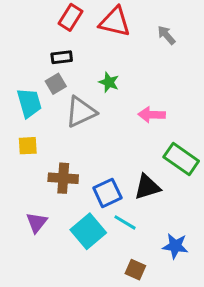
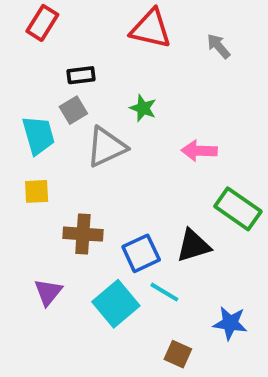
red rectangle: (71, 17) -> (42, 23), moved

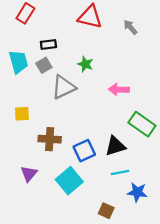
cyan trapezoid: (38, 135) -> (18, 62), moved
cyan line: (164, 292) -> (120, 173), moved, turned -42

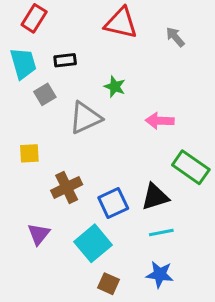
cyan trapezoid: (18, 62) -> (23, 63), moved
gray square: (44, 65) -> (45, 94), moved
brown cross: (50, 139) -> (67, 187), turned -30
blue star: (137, 192) -> (160, 274), moved
brown square: (106, 211) -> (109, 284), moved

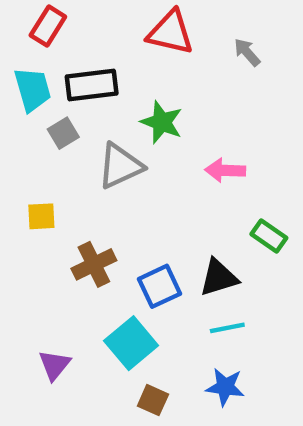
black rectangle: (65, 60) -> (92, 85), size x1.6
green star: (115, 87) -> (162, 122), size x1.4
green rectangle: (191, 167) -> (269, 236), size x0.7
purple triangle: (39, 234) -> (55, 365), moved

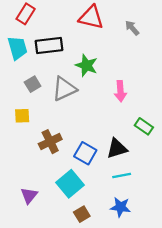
gray square: (63, 133) -> (33, 84), moved
pink arrow: (225, 170) -> (120, 91), turned -96
blue square: (160, 286) -> (85, 153), turned -35
brown square: (153, 400) -> (82, 214), turned 35

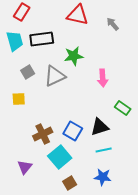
green star: (86, 65) -> (74, 56), turned -30
brown cross: (50, 142) -> (43, 134), moved

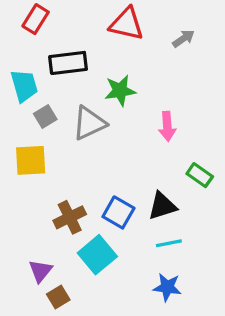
gray arrow: (113, 24) -> (183, 39), turned 96
cyan trapezoid: (15, 41) -> (24, 86), moved
yellow square: (19, 99) -> (31, 160), size x1.5
brown square: (70, 183) -> (58, 297), moved

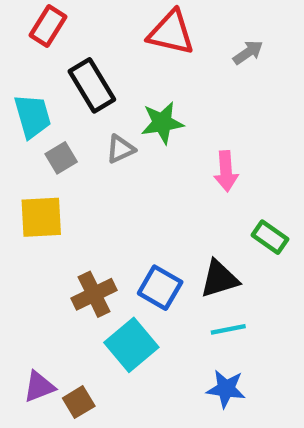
black rectangle: (68, 63) -> (92, 85), turned 66
gray triangle: (89, 123) -> (120, 149), moved, size x0.6
purple triangle: (40, 271) -> (39, 387), moved, turned 30

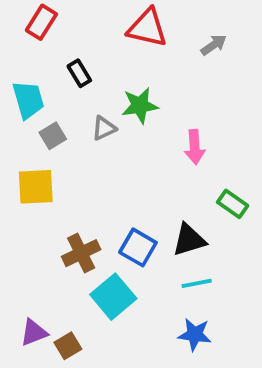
black rectangle: (92, 85) -> (79, 73), size x0.6

